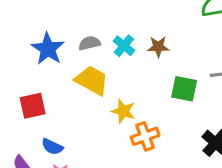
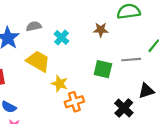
gray semicircle: (90, 43) -> (34, 26), moved
brown star: (158, 47) -> (101, 30), moved

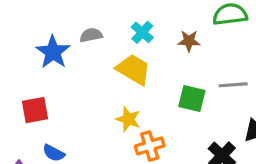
cyan cross: (62, 38) -> (142, 32), moved
yellow trapezoid: (38, 61) -> (133, 69), moved

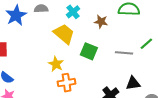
green square: (192, 99) -> (89, 51), moved

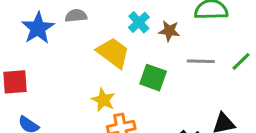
cyan cross: (73, 12) -> (139, 22), moved
gray line: (124, 53) -> (201, 61), moved

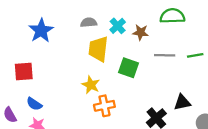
gray semicircle: (76, 16) -> (89, 22), moved
yellow trapezoid: (113, 53) -> (98, 49), turned -120
green line: (241, 61) -> (195, 55), turned 35

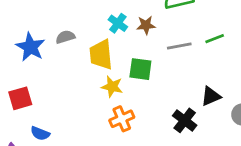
gray semicircle: (89, 22) -> (65, 37), moved
yellow star: (91, 85) -> (112, 87), moved

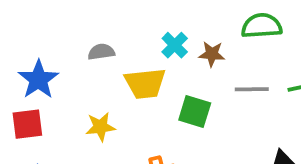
blue star: (30, 47) -> (38, 80), moved
yellow trapezoid: (101, 55) -> (145, 83), turned -100
yellow star: (112, 87) -> (100, 127), moved, turned -30

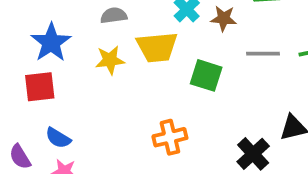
yellow star: (100, 127) -> (110, 60), moved

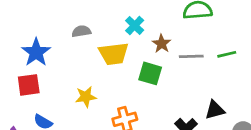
brown star: (224, 18) -> (162, 44), moved, turned 30
yellow star: (110, 60) -> (86, 97), moved

